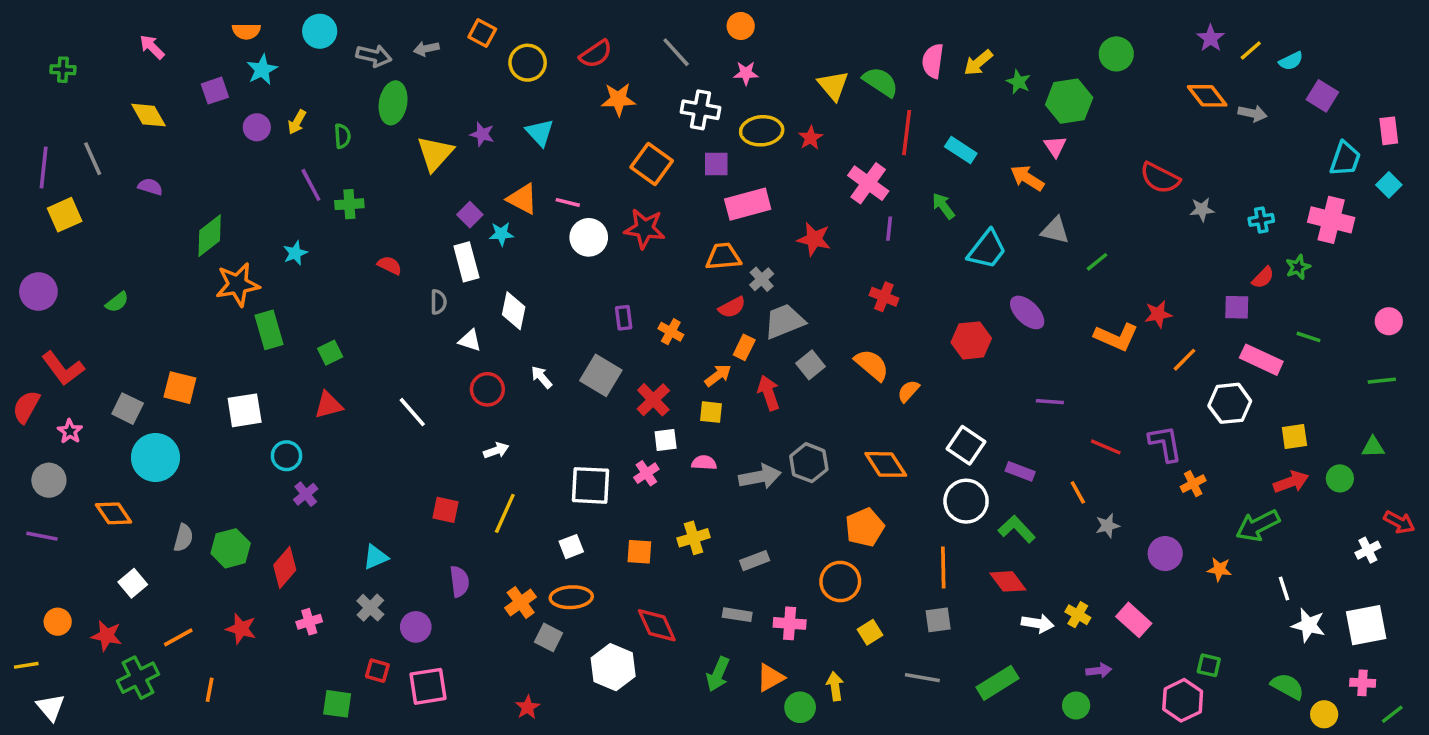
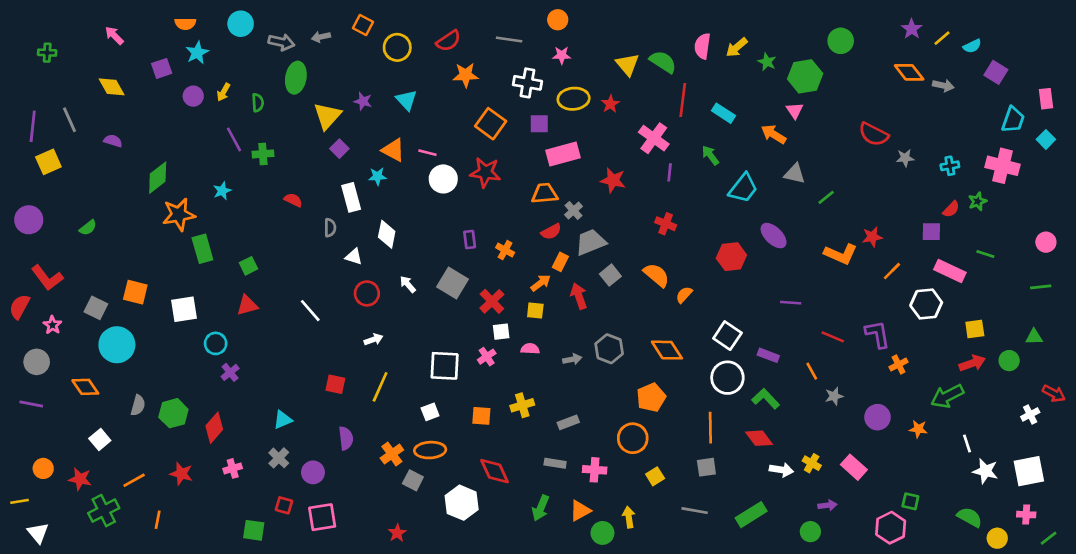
gray line: (676, 52) -> (509, 39), turned -40
purple square: (470, 215) -> (339, 149), moved
gray arrow: (760, 477) -> (572, 359), size x0.6

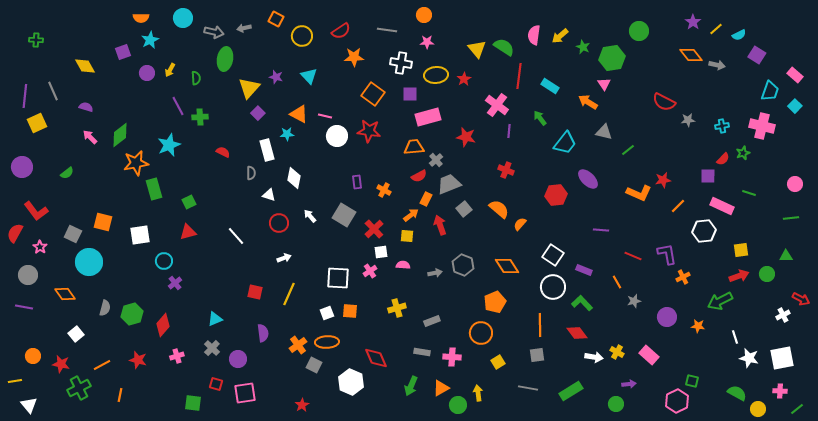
pink arrow: (114, 36) -> (90, 137), moved
pink rectangle: (1046, 99) -> (795, 75), turned -42
cyan star: (222, 191) -> (169, 145), size x1.6
orange square: (481, 416) -> (350, 311), moved

